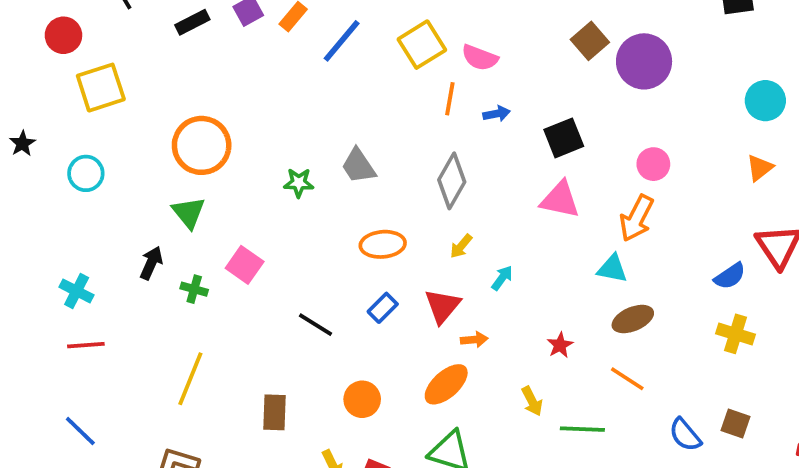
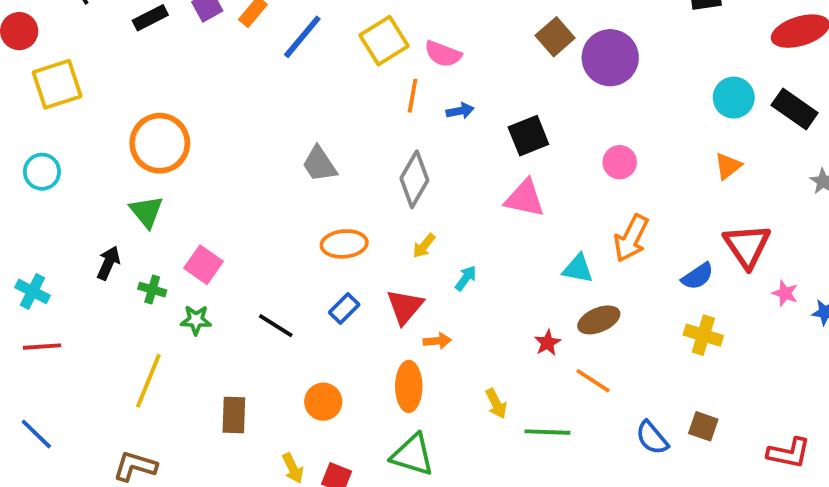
green star: (299, 183) -> (196, 320), moved
orange arrow: (637, 218) -> (631, 238), moved
red star: (560, 345) -> (547, 343), moved
orange ellipse: (446, 384) -> (409, 386), turned -48

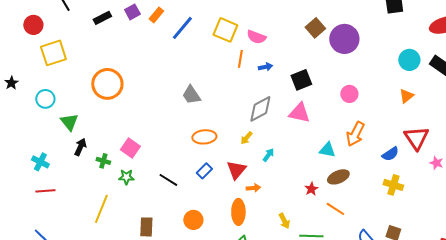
yellow square: (384, 41) -> (225, 30), turned -35
gray diamond: (414, 179) -> (260, 109), moved, turned 32
green triangle: (146, 212) -> (69, 122), moved

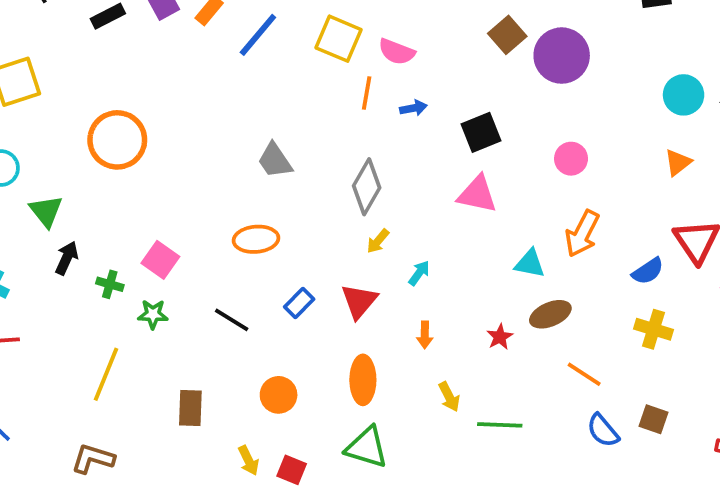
gray diamond: (260, 109) -> (367, 187), moved, turned -32
orange ellipse: (204, 137) -> (256, 239), moved
orange arrow: (253, 188) -> (425, 335), moved, turned 96
orange line: (335, 209) -> (584, 374), moved

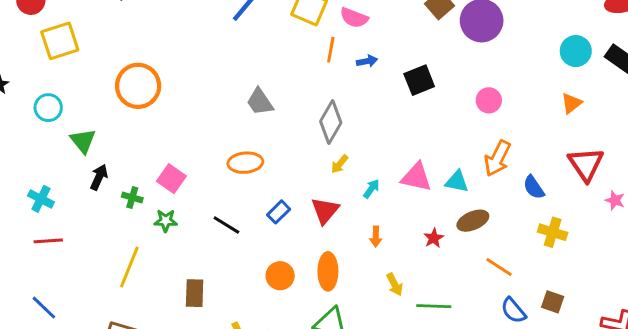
pink triangle: (477, 194) -> (416, 177), moved
blue semicircle: (648, 271) -> (534, 187), moved, turned 90
orange circle: (279, 395) -> (280, 276), moved

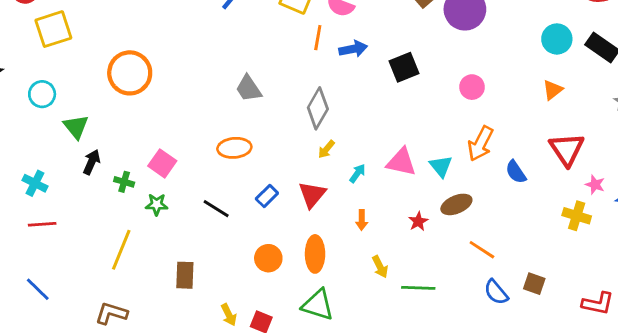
blue arrow: (367, 61) -> (353, 49), size x1.4
cyan triangle: (457, 182) -> (441, 166), turned 40
yellow cross: (553, 232) -> (577, 216), moved

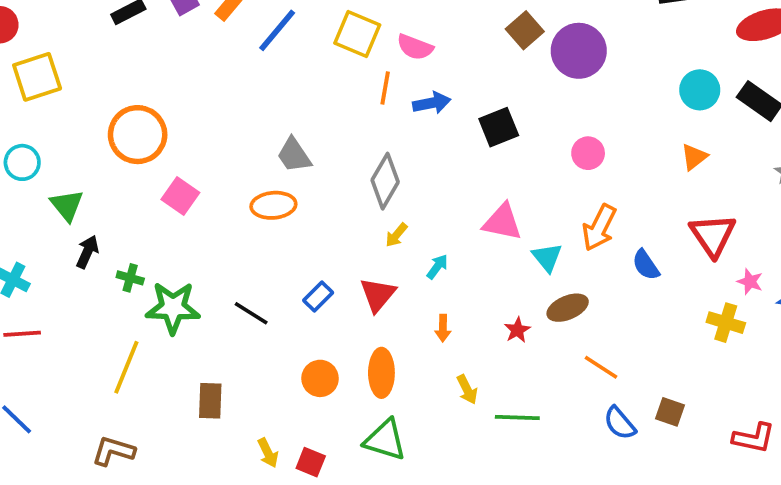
orange ellipse: (234, 148) -> (273, 205), moved
pink triangle: (401, 162) -> (502, 222), moved
pink square: (162, 163) -> (180, 196), moved
green star: (157, 204) -> (173, 308), size x1.8

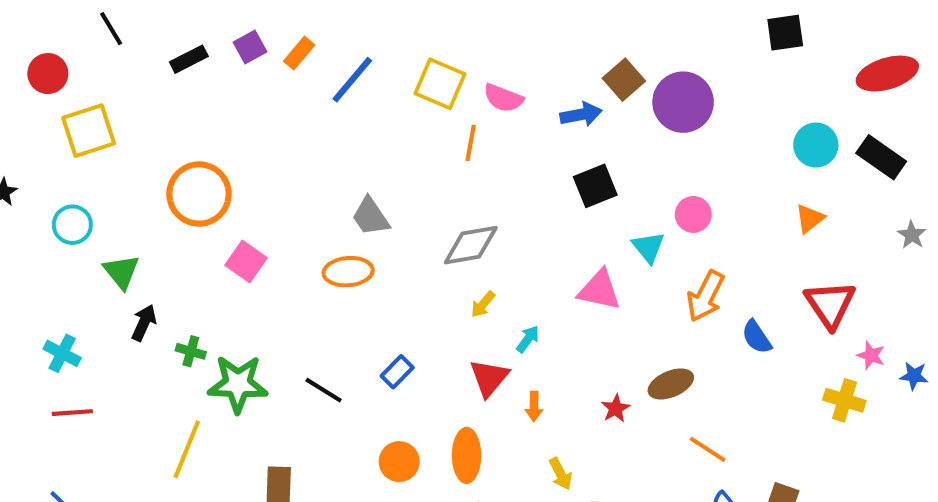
blue arrow: (432, 103) -> (581, 114), moved
gray diamond: (385, 181) -> (471, 245), turned 50
cyan triangle: (547, 257) -> (648, 247), moved
red triangle: (378, 295) -> (489, 378), moved

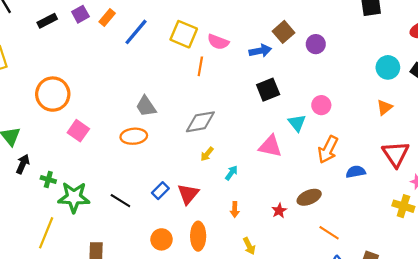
purple circle: (683, 102) -> (316, 44), size x0.6
blue semicircle: (757, 337) -> (356, 172), turned 114
red triangle: (489, 378) -> (188, 194), moved

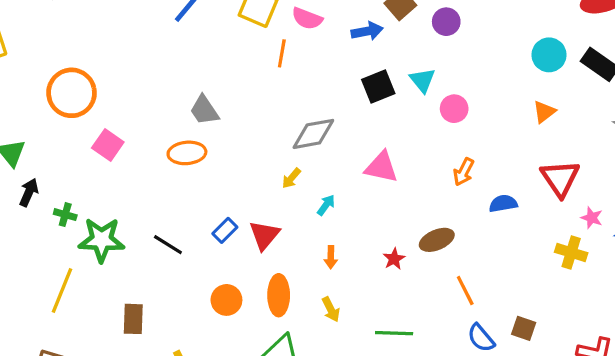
gray diamond: (200, 122) -> (313, 134), moved
cyan triangle: (297, 123) -> (423, 80), moved
orange arrow: (328, 150) -> (464, 172), size x0.7
orange line: (329, 233) -> (465, 290), turned 30
yellow arrow: (249, 246) -> (331, 309), moved

